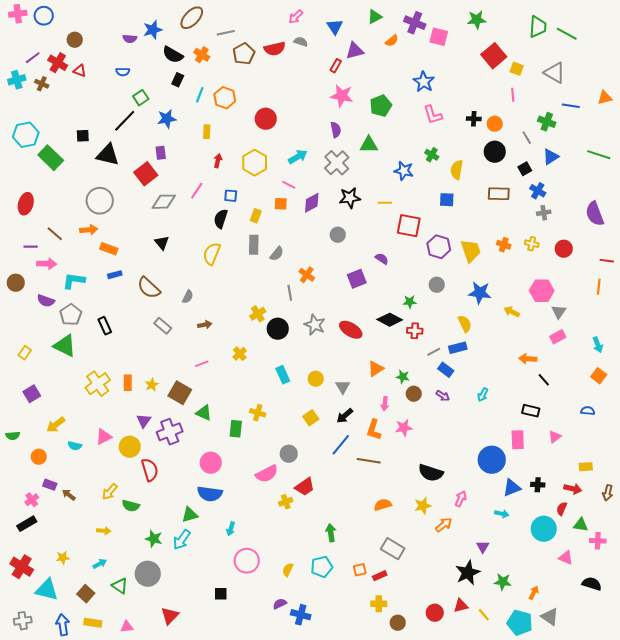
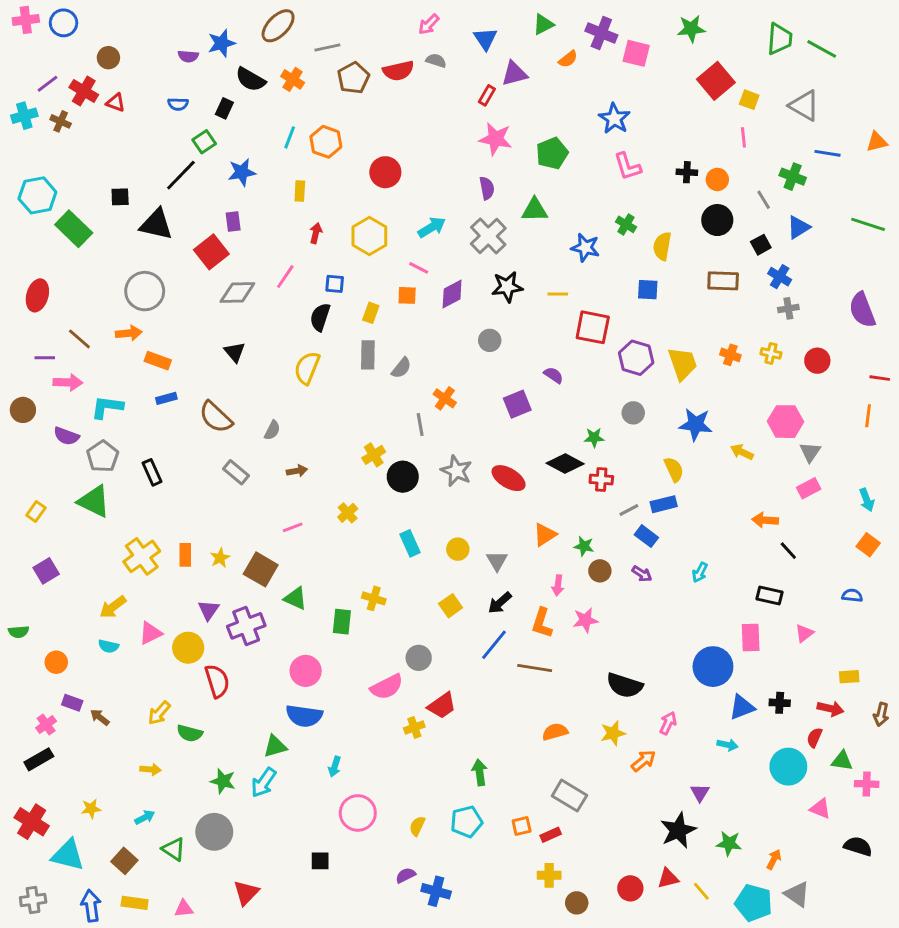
black rectangle: (178, 80) -> (224, 108), moved
yellow arrow: (56, 425) -> (113, 607), moved

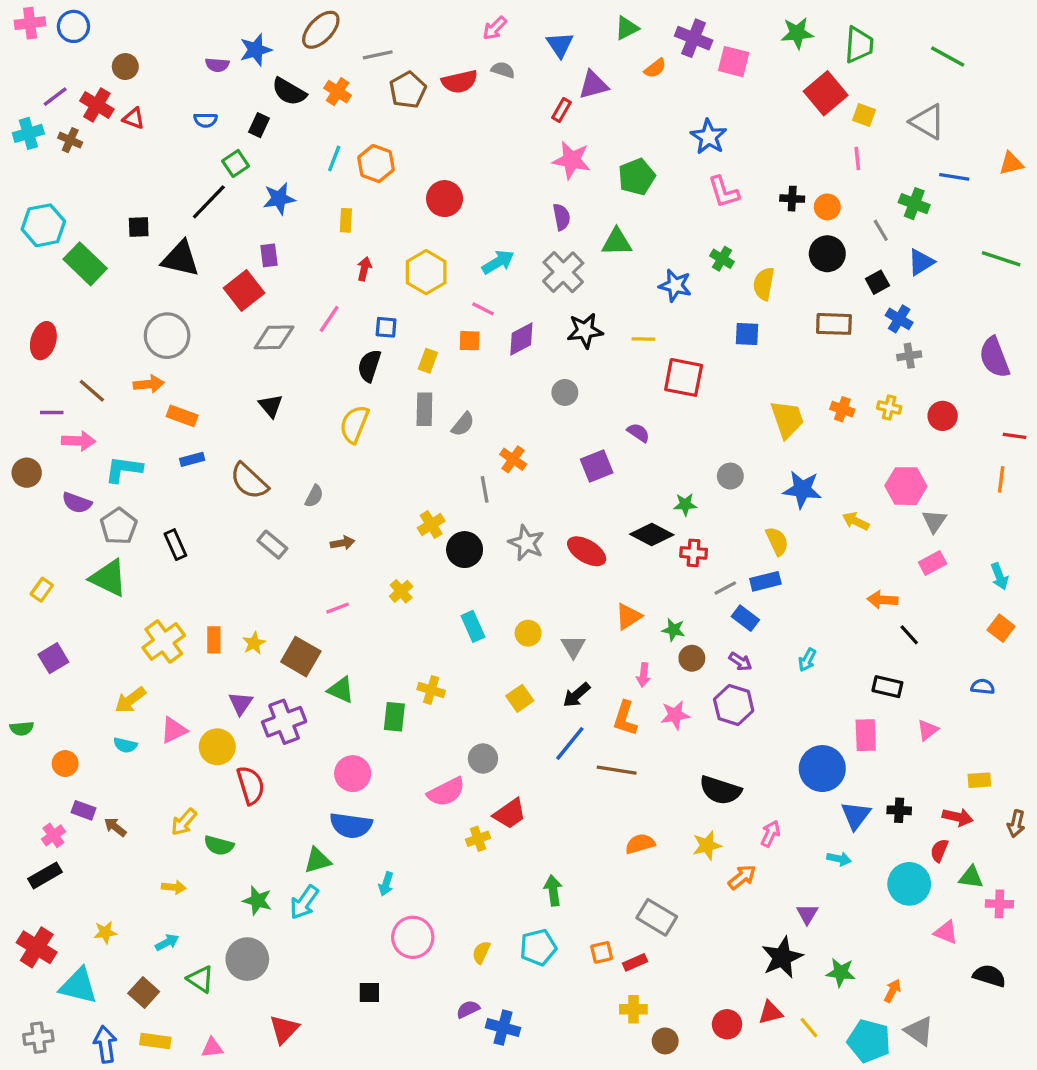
green trapezoid: (780, 39) -> (859, 45), moved
purple hexagon: (636, 358) -> (734, 705), moved
blue triangle: (742, 707) -> (856, 815), turned -32

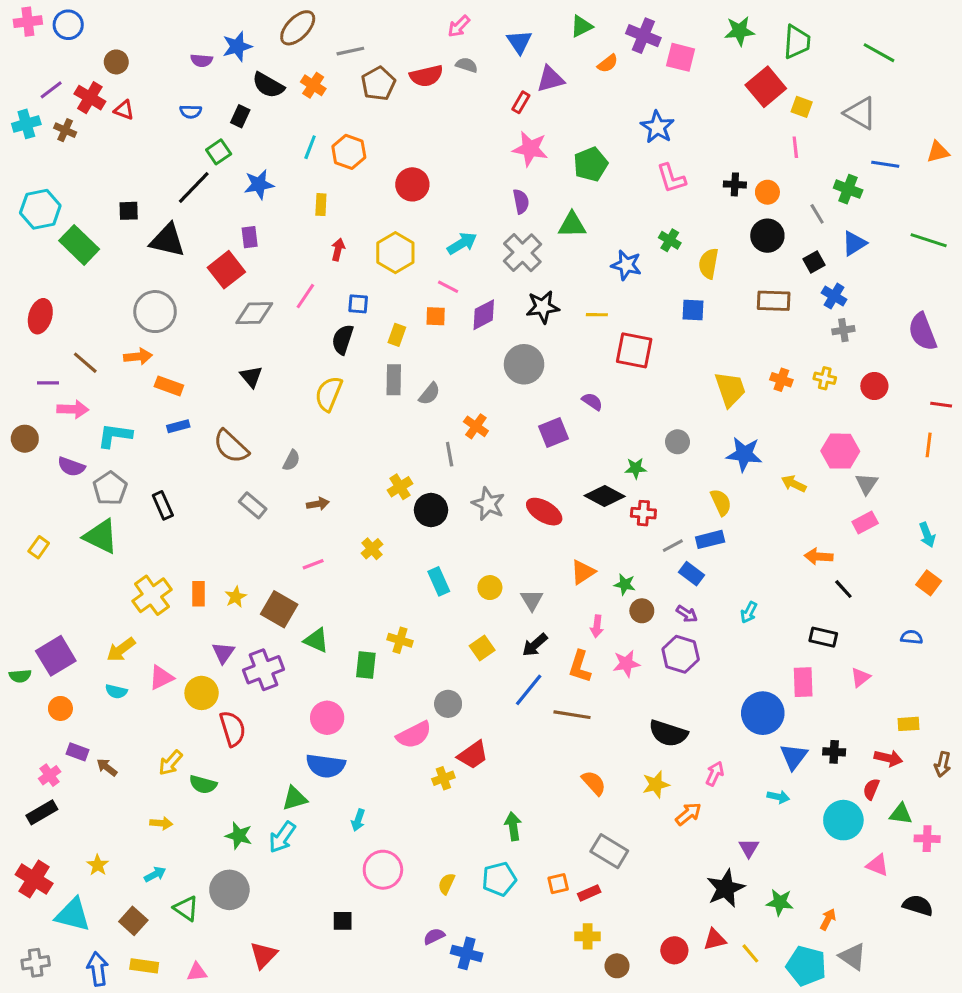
gray circle: (565, 392) -> (524, 364), size x1.6
purple square: (53, 658) -> (56, 656), moved, size x1.4
orange semicircle: (640, 844) -> (594, 783), turned 64
yellow star: (105, 932) -> (98, 865), turned -30

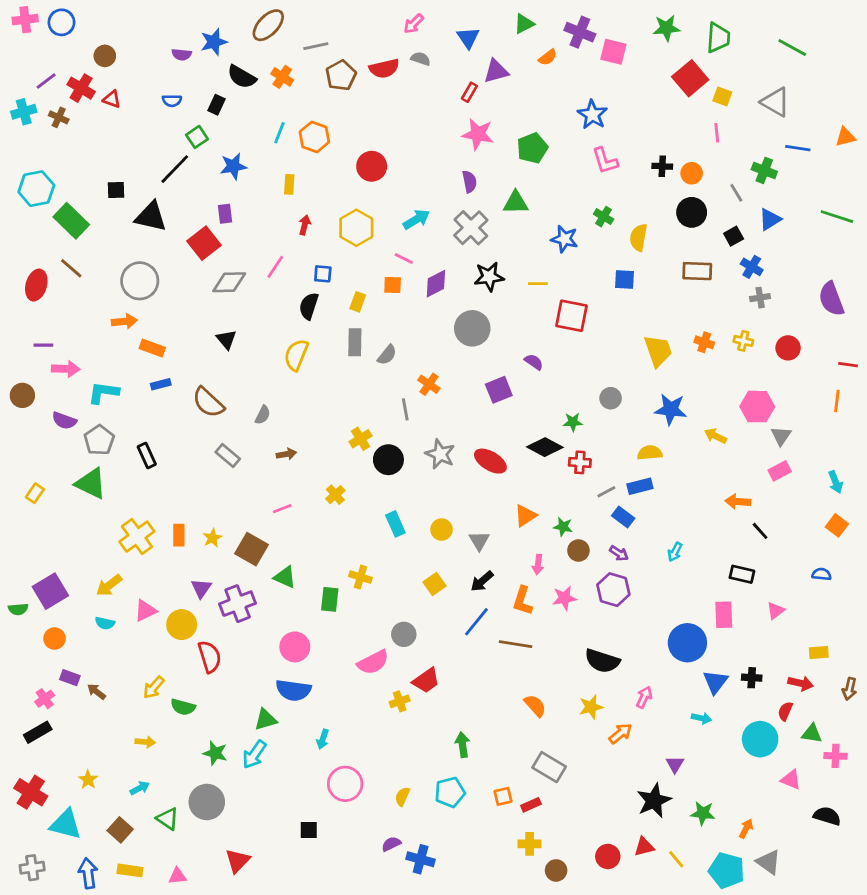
brown line: (85, 363) -> (71, 268), moved
yellow semicircle: (721, 502) -> (650, 453), turned -70

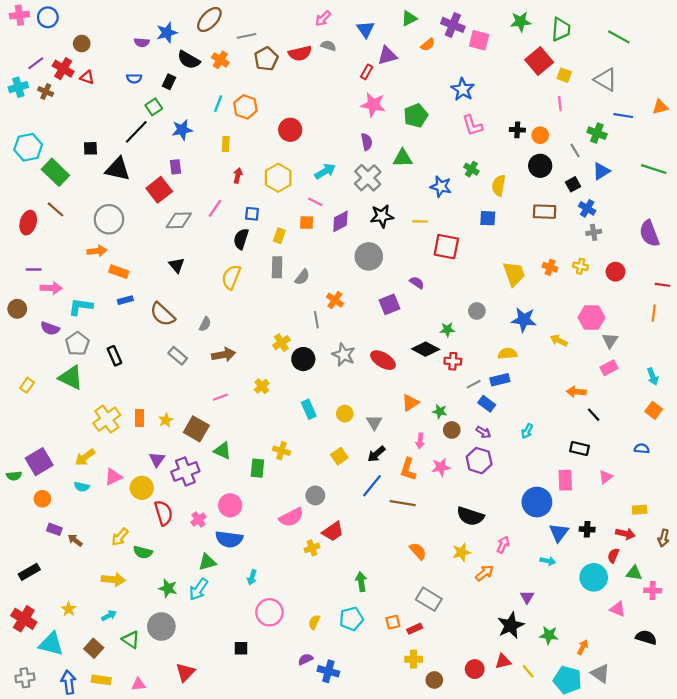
brown arrow: (286, 454) -> (224, 355), size x1.5
pink cross: (45, 699) -> (198, 519), moved
yellow arrow: (145, 742) -> (113, 580), size x1.5

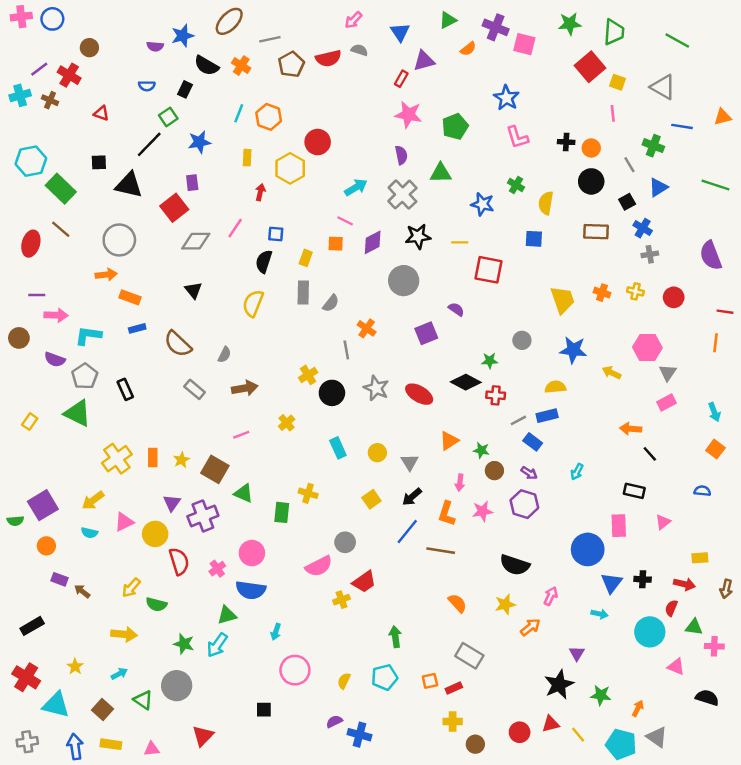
red triangle: (87, 77) -> (101, 113), moved
yellow hexagon: (278, 178) -> (290, 168), moved

